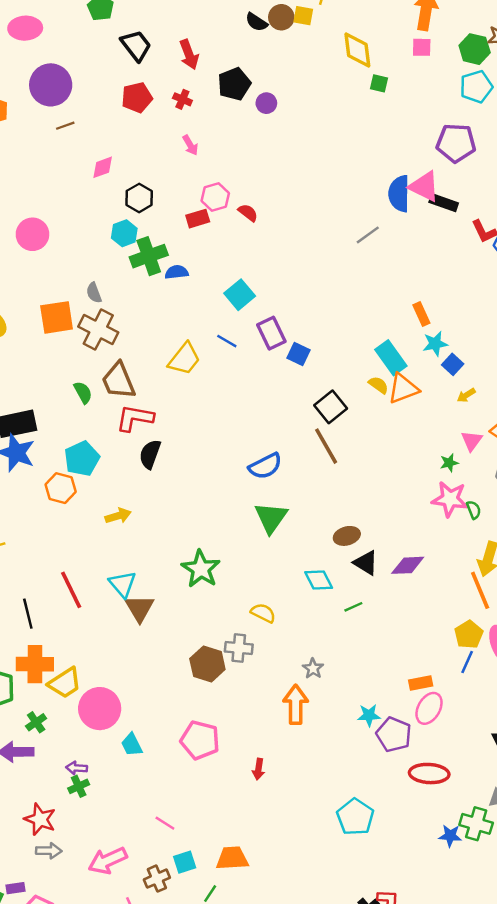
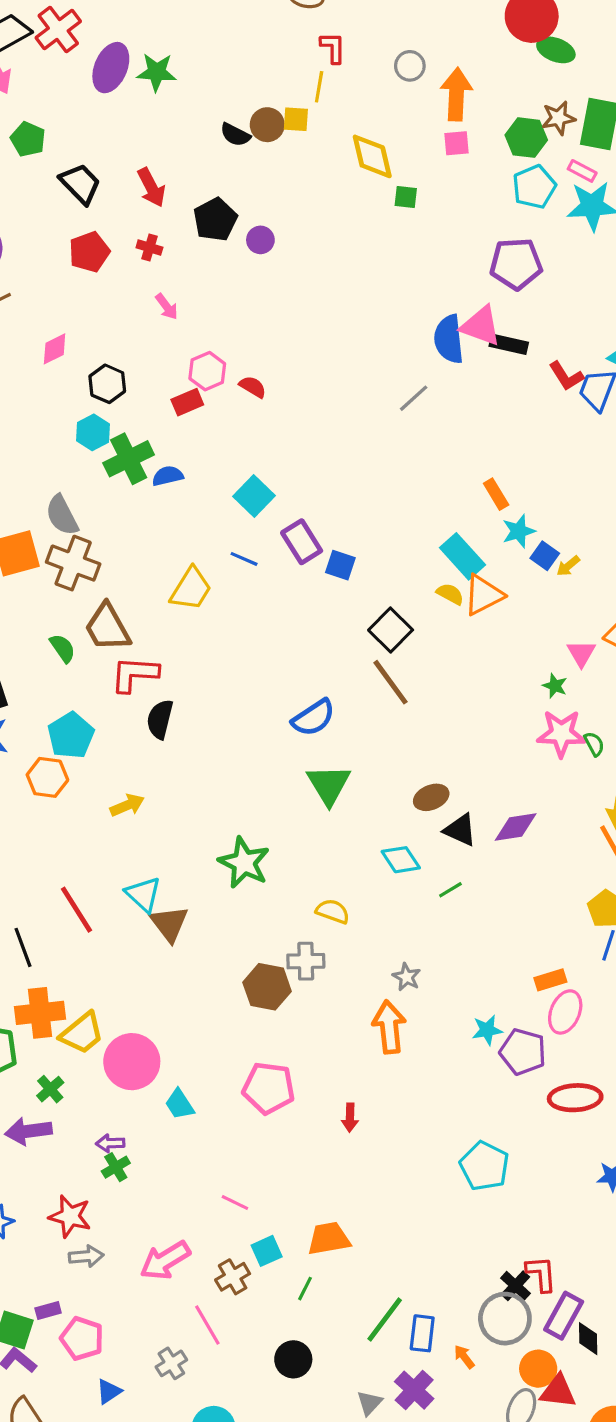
gray semicircle: (94, 293) -> (62, 515), size x1.5
yellow arrow: (466, 395) -> (568, 566), moved
green star: (449, 463) -> (555, 686), turned -30

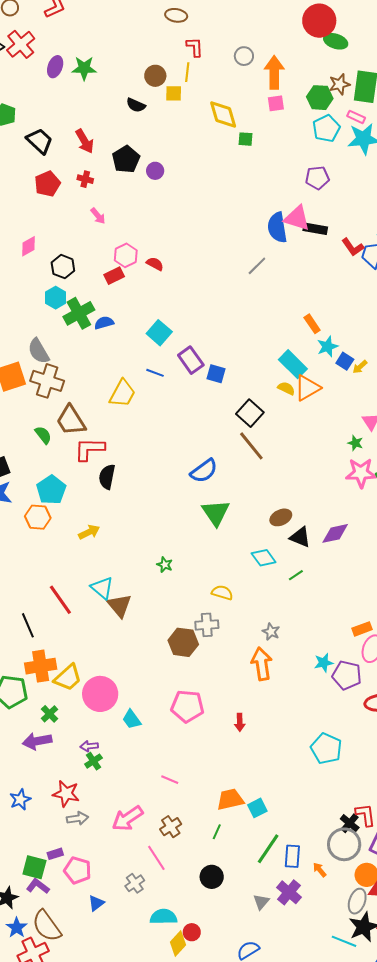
purple ellipse: (111, 68) -> (55, 67), size x0.7
brown circle: (267, 125) -> (155, 76), moved
purple pentagon: (516, 264) -> (317, 178), size x0.7
green star: (244, 863) -> (165, 565), size x0.5
cyan square: (267, 1251) -> (257, 808), moved

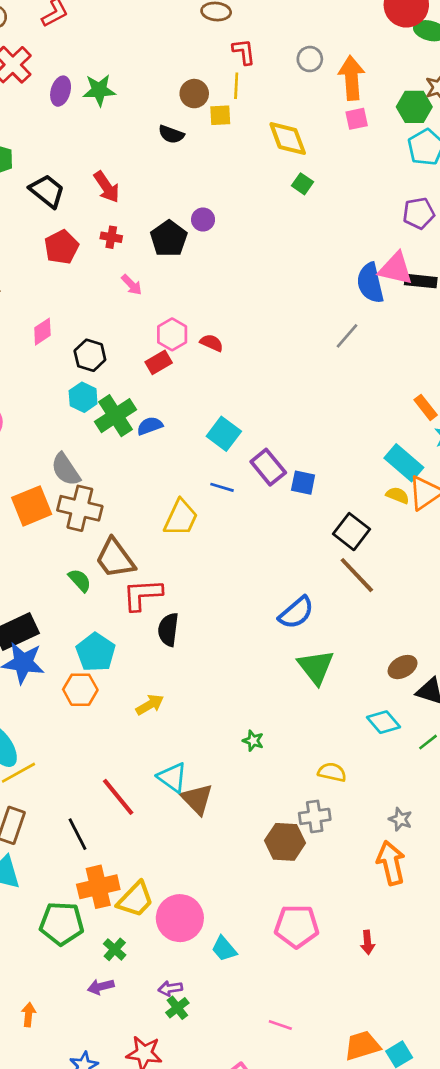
green square: (246, 139) -> (302, 184), moved, turned 35
black pentagon: (126, 159) -> (169, 239), moved
purple arrow: (37, 741) -> (101, 987), size x0.7

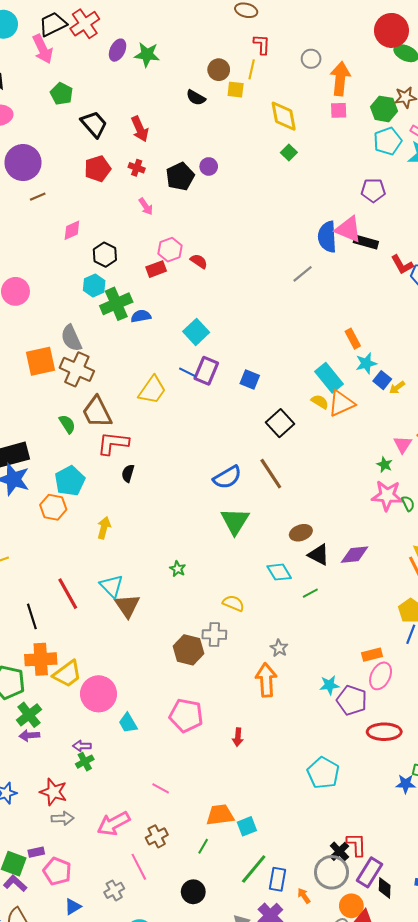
purple rectangle: (268, 467) -> (206, 371), moved, turned 52
brown line: (357, 575) -> (271, 474), moved
black semicircle: (168, 630) -> (128, 473), size x0.7
yellow arrow: (150, 705) -> (104, 528), turned -55
green cross: (115, 949) -> (29, 715), moved, size x1.4

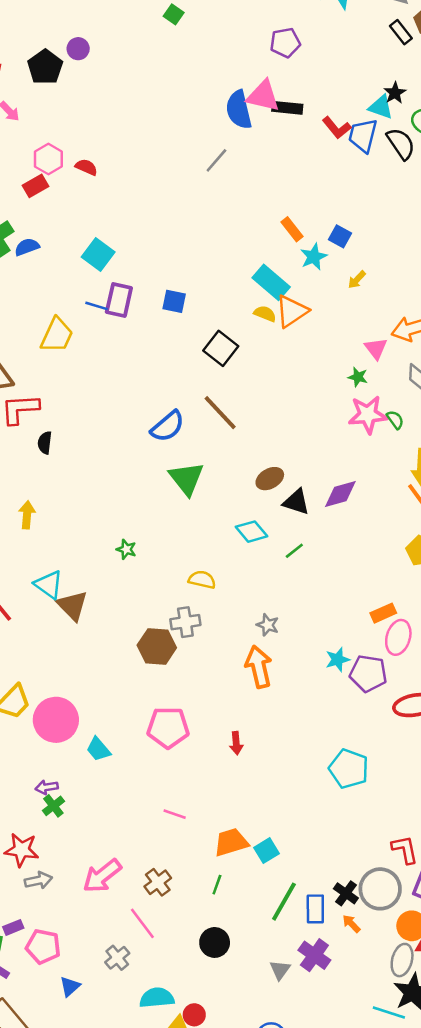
blue square: (382, 380) -> (340, 236), moved
pink line: (161, 788) -> (175, 814), moved
black cross: (339, 851) -> (346, 893), moved

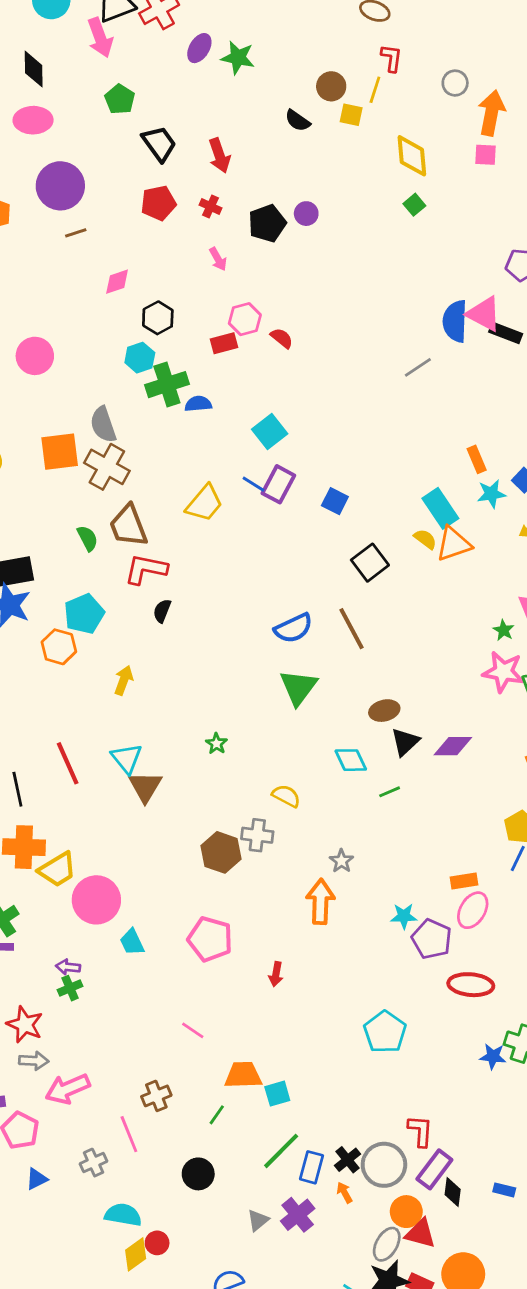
black triangle: (296, 502) -> (405, 742), turned 44
pink arrow: (102, 876) -> (68, 1089), moved

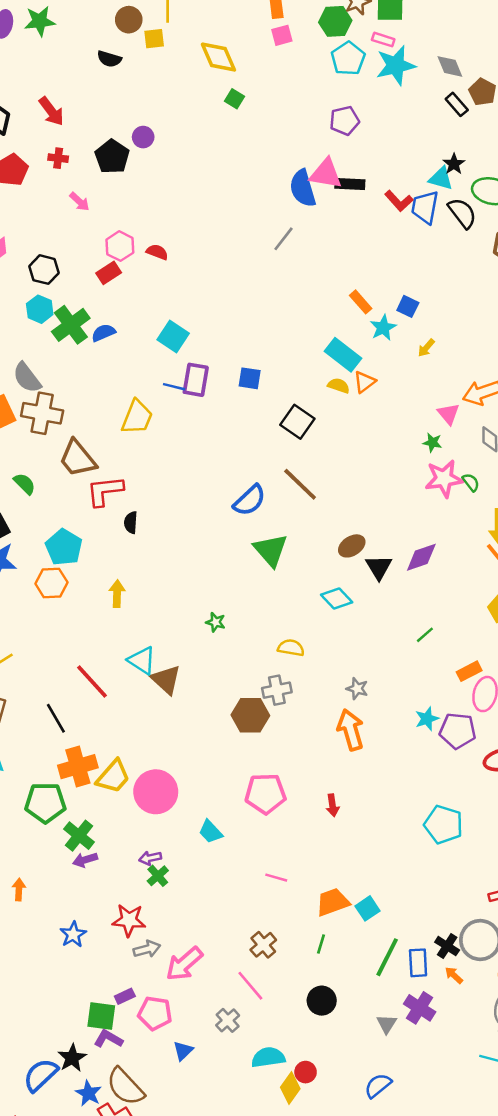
green semicircle: (88, 538) -> (25, 484), moved
orange triangle: (454, 544) -> (365, 382), size x0.7
green line: (390, 792) -> (425, 635), moved
cyan trapezoid: (132, 942) -> (211, 832), moved

